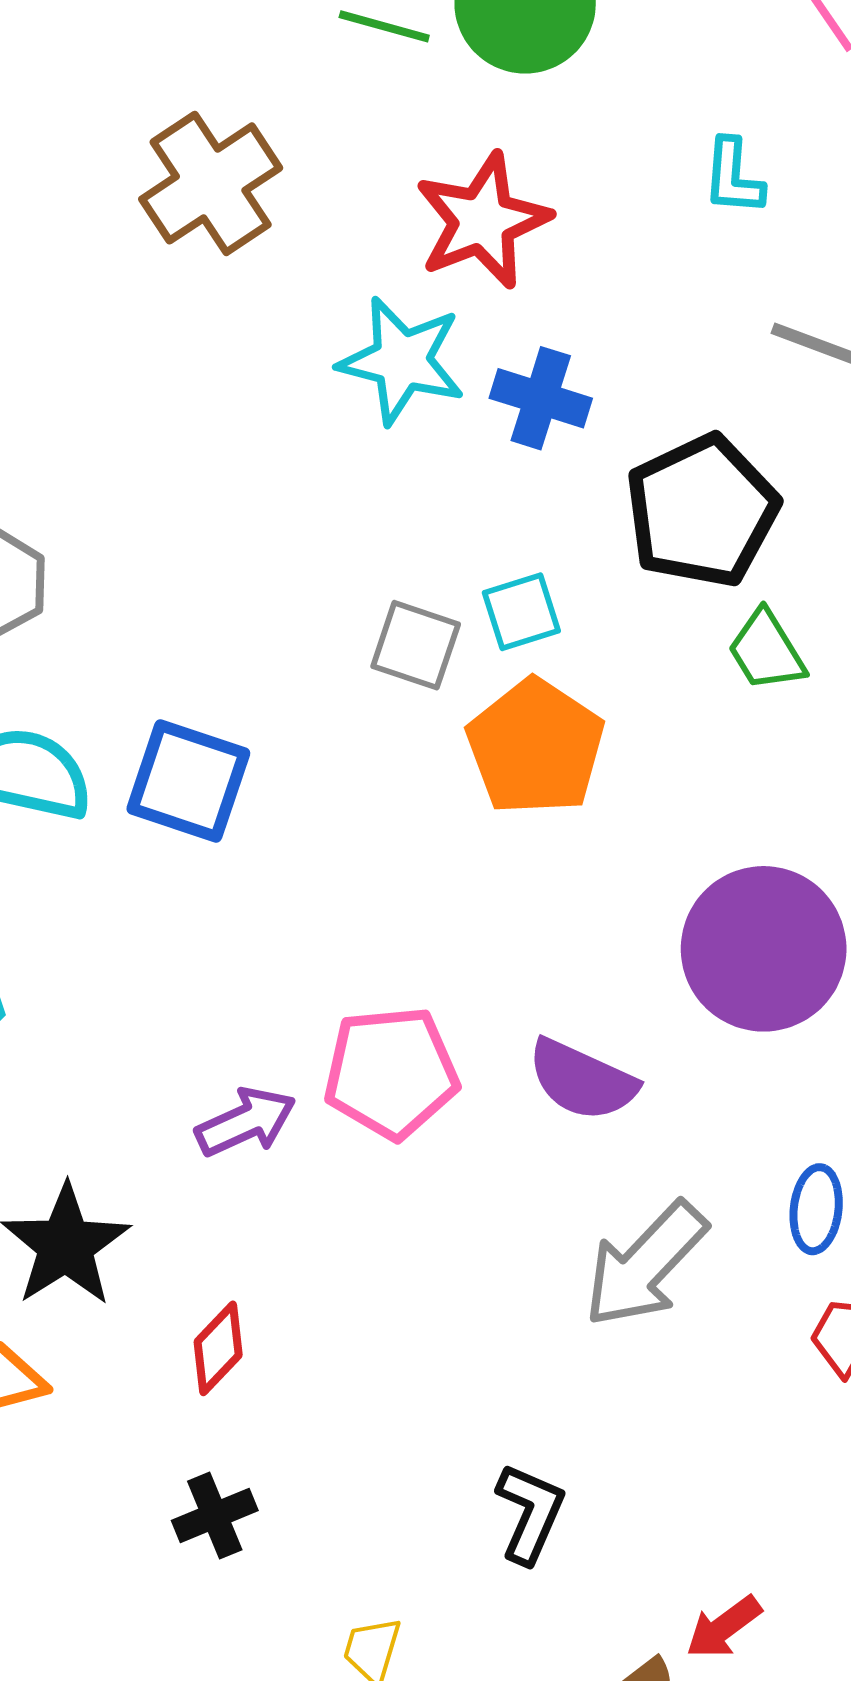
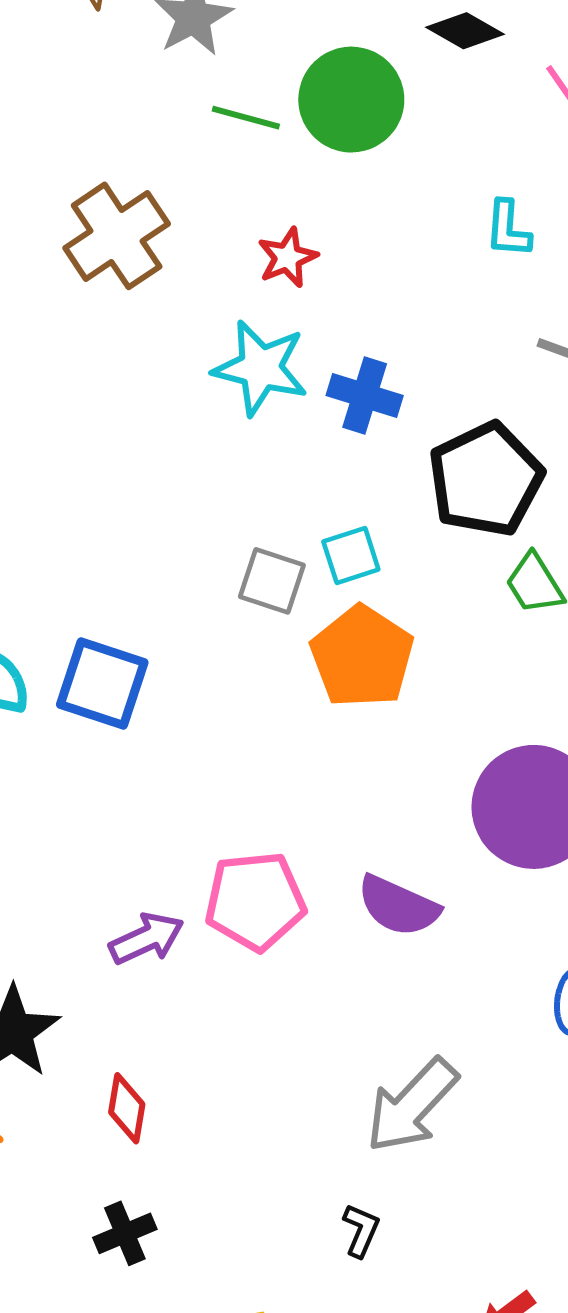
red star: (483, 221) -> (287, 258), moved, size x0.6
gray arrow: (645, 1264) -> (412, 1105), moved
red diamond: (218, 1348) -> (127, 1108), turned -34
black L-shape: (530, 1513) -> (361, 1230), size x0.7

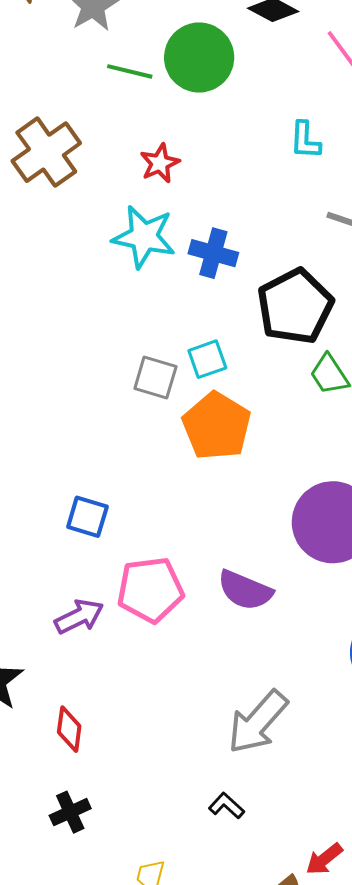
blue square: (102, 683) -> (87, 517), moved, size x0.7
black L-shape: (361, 1230) -> (226, 806), turned -69

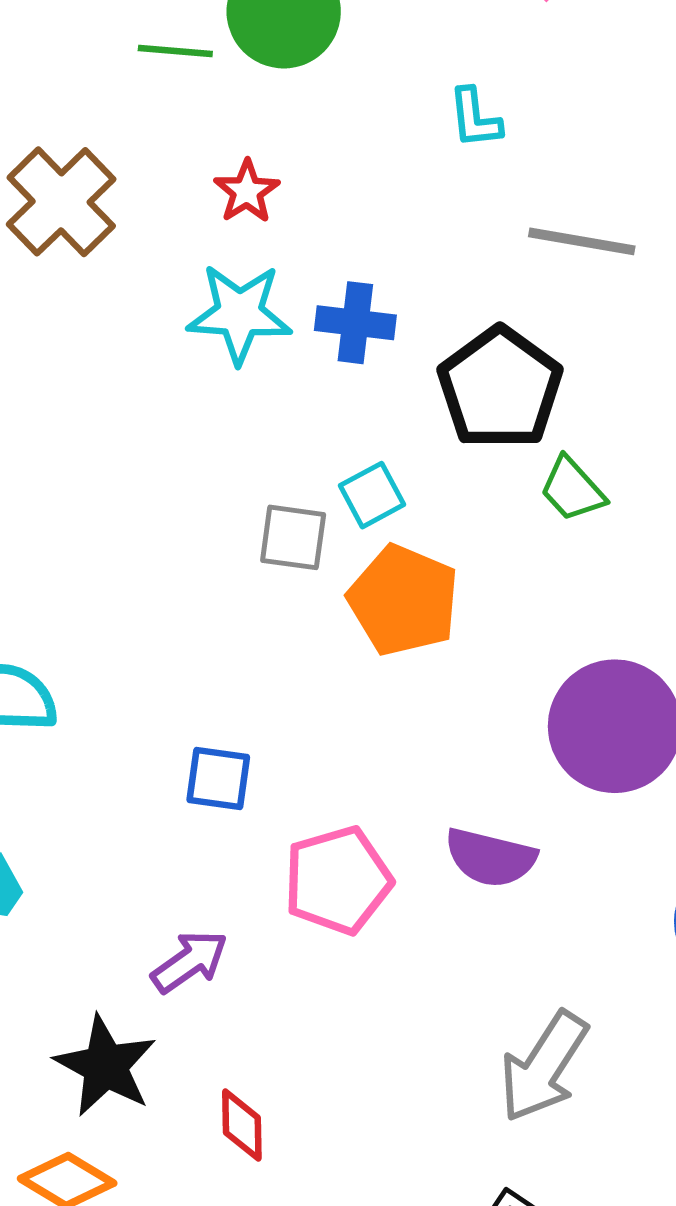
purple arrow: (79, 617) -> (190, 962), moved

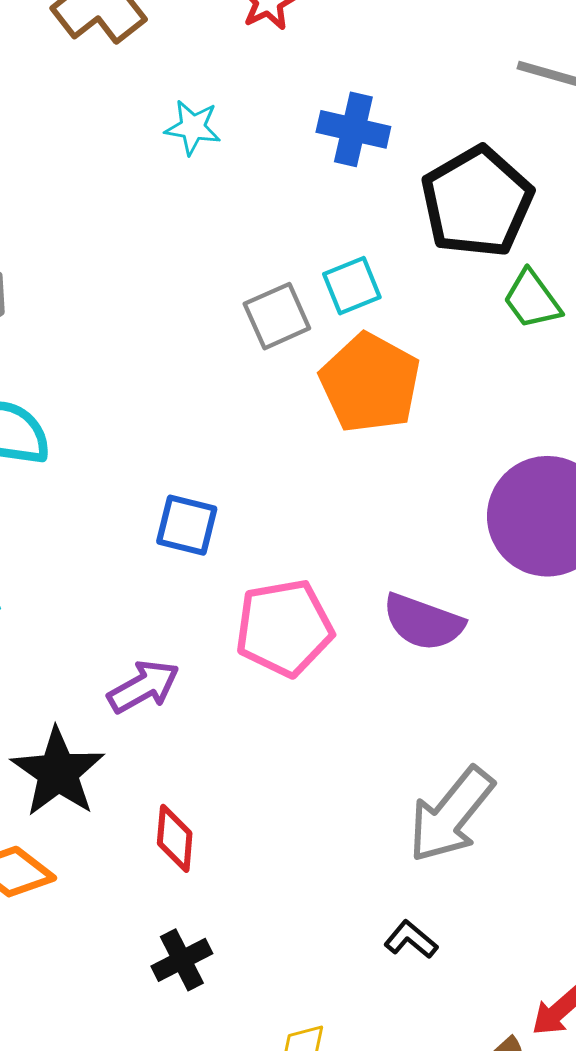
cyan star: (239, 314) -> (193, 127), moved, size x0.6
gray square: (293, 537) -> (277, 316), turned -38

